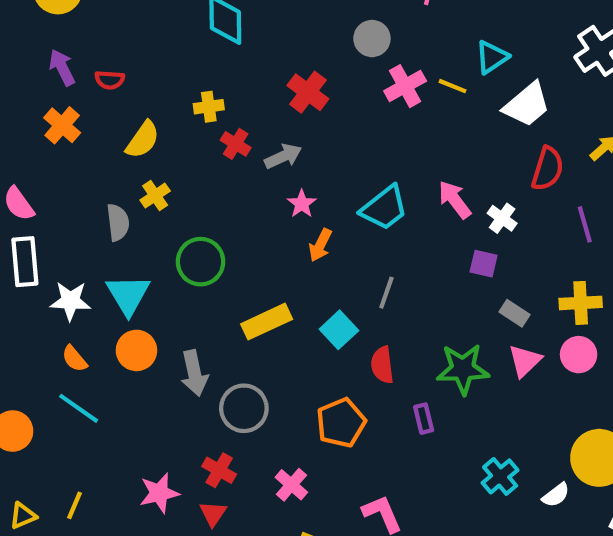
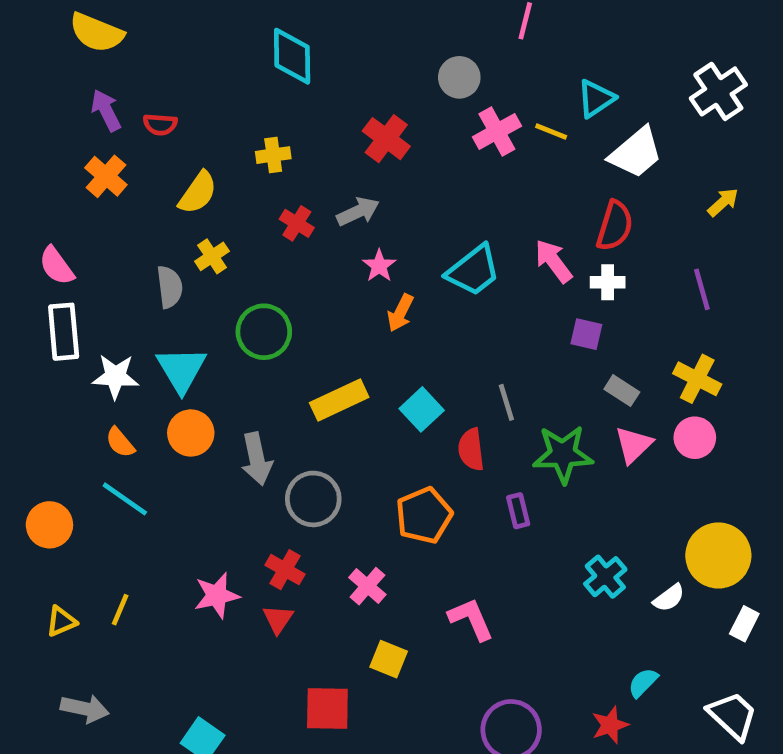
red cross: (236, 144) -> (297, 223), moved
red semicircle: (548, 169) -> (615, 226), moved
white cross: (502, 218) -> (608, 282), turned -36
gray line: (386, 293) -> (506, 402), moved, turned -36
yellow cross: (581, 303) -> (697, 379), turned 30

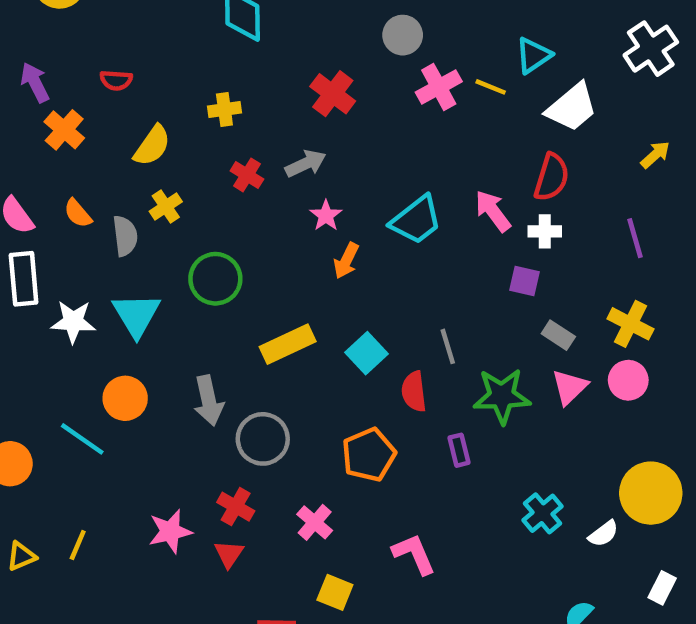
purple arrow: (106, 110) -> (35, 82), moved
orange circle: (191, 433) -> (125, 398), moved
orange semicircle: (120, 442) -> (78, 213), moved
white rectangle: (744, 624) -> (662, 588), moved

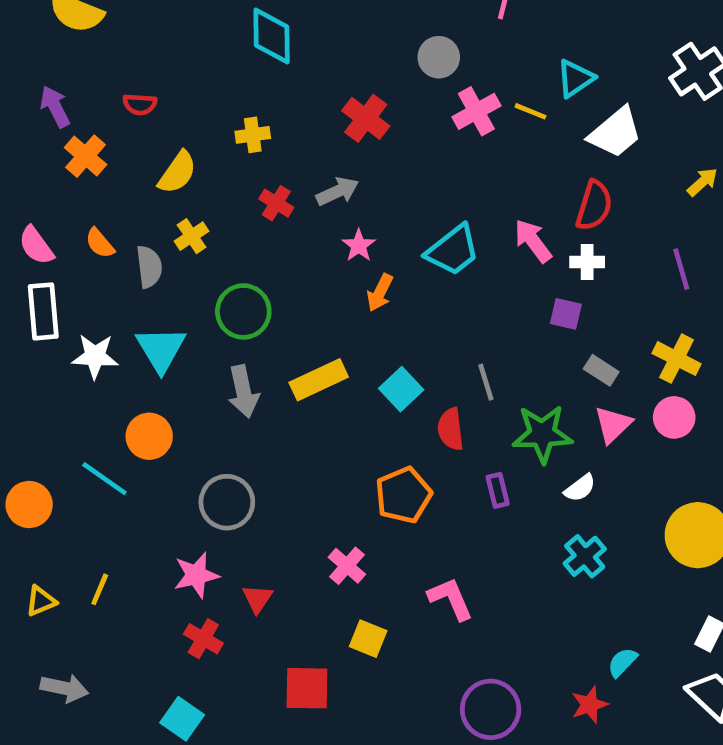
gray arrow: (209, 401) -> (243, 391), moved
gray circle: (263, 439) -> (227, 502), moved
red cross: (236, 507) -> (203, 639), moved
white semicircle: (603, 534) -> (580, 488), moved

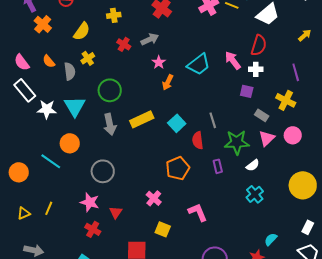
white rectangle: (43, 311) -> (25, 90), turned -35
yellow cross: (677, 359) -> (286, 100), moved
pink star: (196, 575) -> (90, 202), turned 30

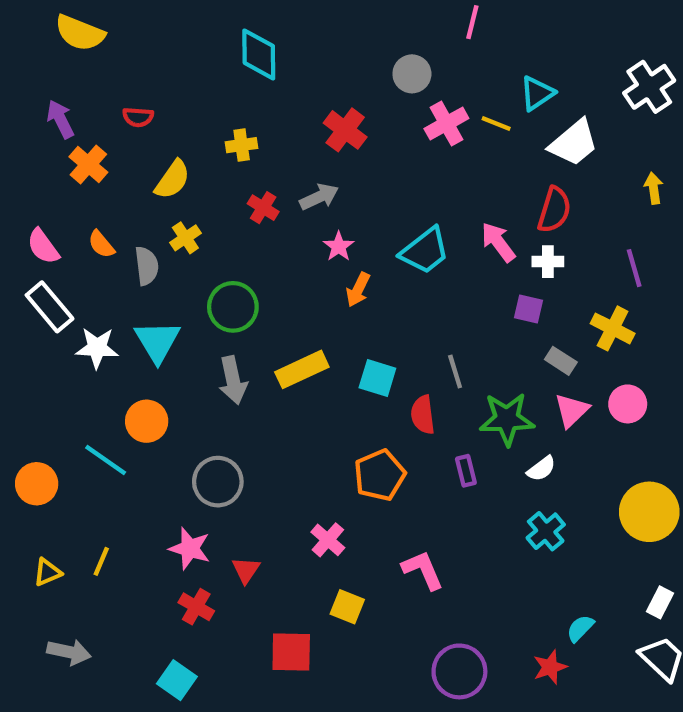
yellow arrow: (305, 35) -> (654, 188), turned -56
cyan square: (177, 123) -> (377, 378), turned -30

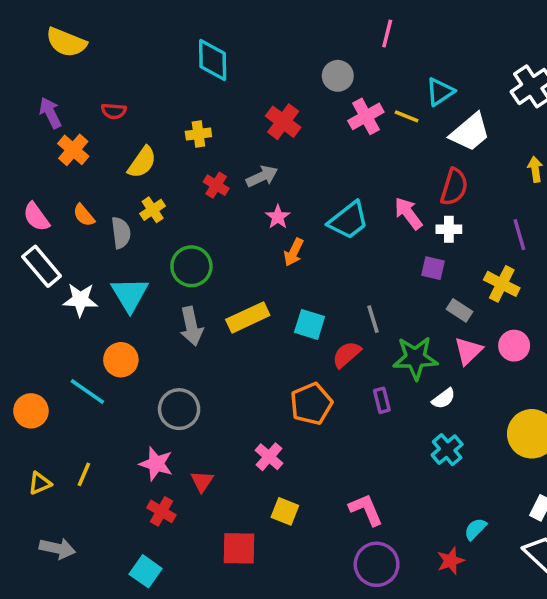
red semicircle: (423, 415) -> (347, 354), turned 56
pink L-shape: (423, 570) -> (366, 510), moved

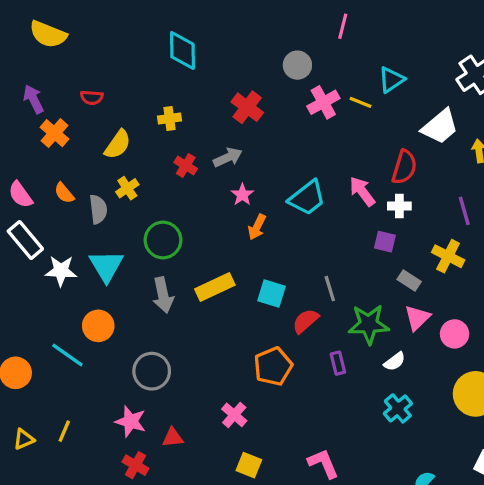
white trapezoid: (470, 132) -> (440, 127), moved
pink circle: (514, 346) -> (455, 334), moved
red triangle: (202, 481) -> (173, 438), turned 50

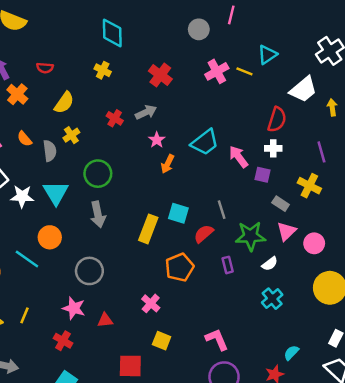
gray circle: (297, 65) -> (199, 29), moved
yellow cross: (169, 119) -> (103, 70), moved, turned 35
pink arrow: (362, 191) -> (238, 157), moved
yellow rectangle: (215, 287) -> (148, 229), moved, turned -44
red cross: (135, 465) -> (63, 341), moved

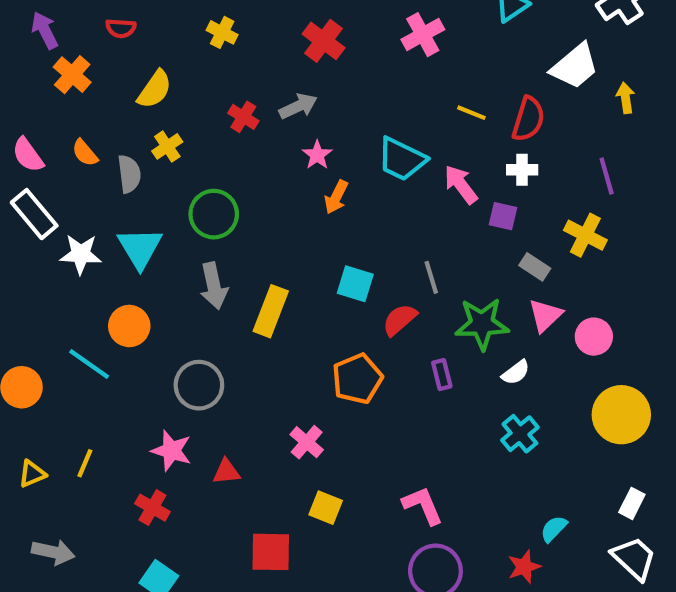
yellow line: (244, 71) -> (471, 113), moved
cyan trapezoid: (205, 142) -> (402, 159), turned 64
yellow rectangle: (148, 229) -> (271, 311), moved

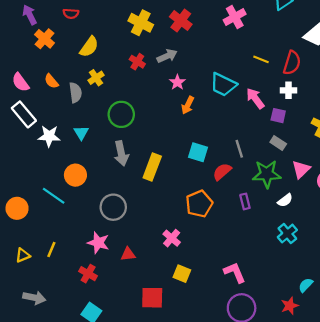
yellow cross: (222, 32) -> (141, 23), moved, size x1.5
cyan triangle: (140, 248) -> (81, 133), size x0.6
gray rectangle: (535, 267) -> (278, 143), moved

